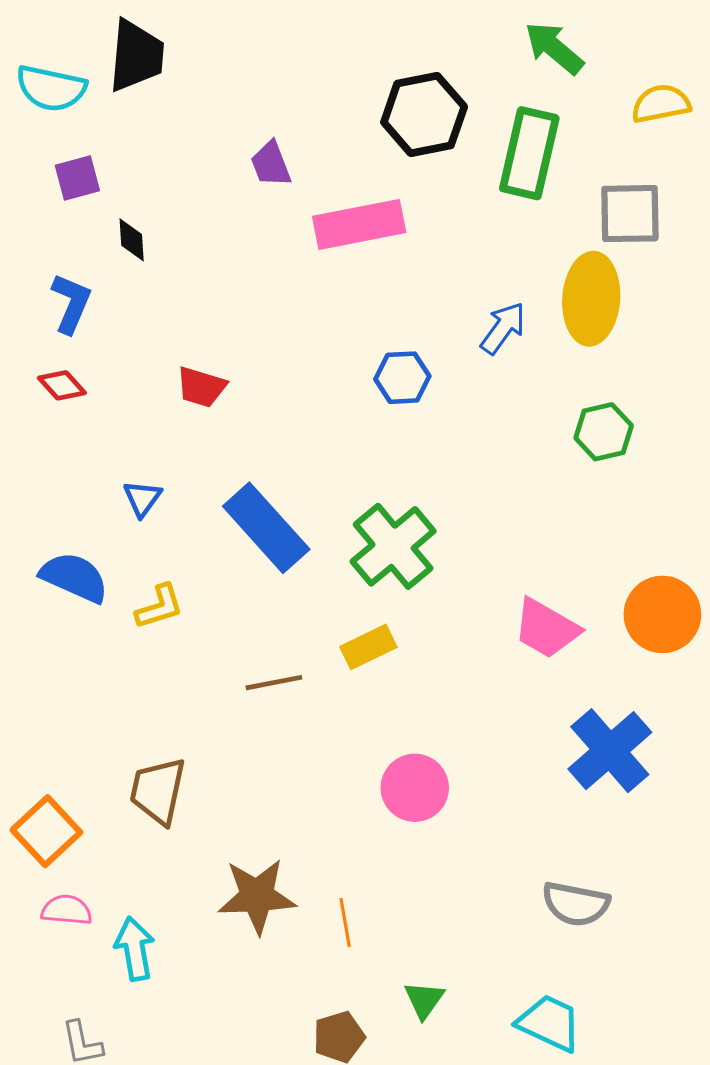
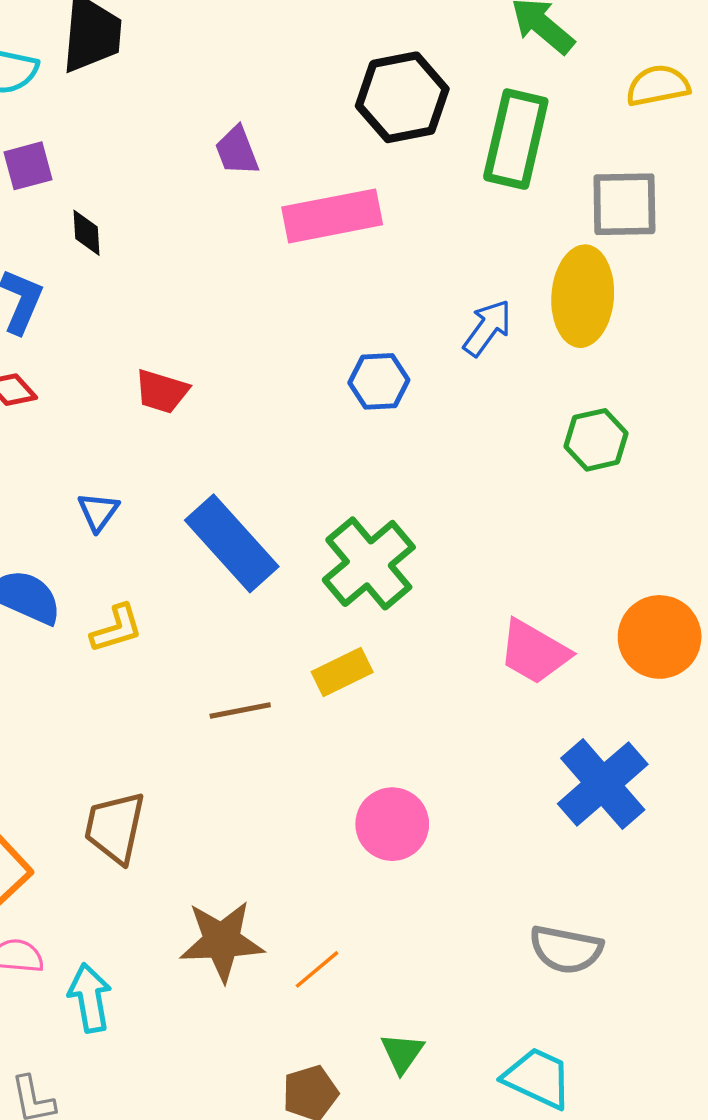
orange line: (345, 922) -> (317, 969), turned 60

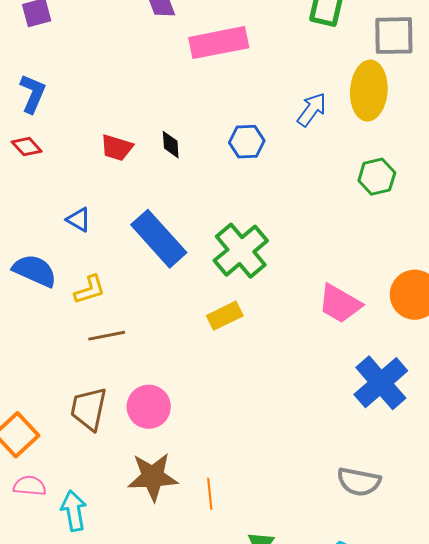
black diamond: (86, 233) -> (171, 145), moved
blue triangle: (98, 512) -> (79, 220), turned -36
brown line: (240, 710) -> (107, 336), moved
pink circle: (392, 824) -> (149, 407), moved
orange line: (317, 969) -> (210, 494), turned -56

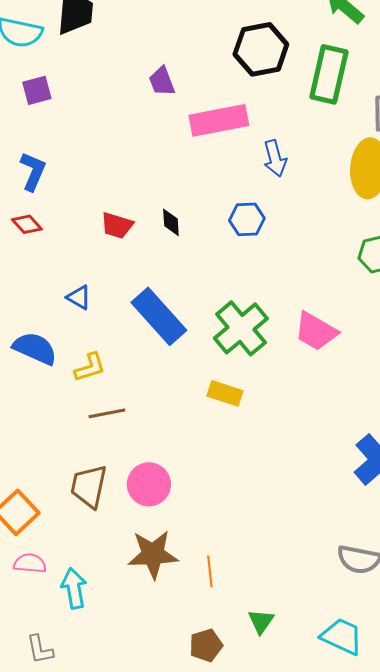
blue arrow: (312, 110) -> (275, 158), moved, turned 129
pink trapezoid: (340, 304) -> (316, 331), moved
yellow rectangle: (225, 316) -> (225, 393), turned 44

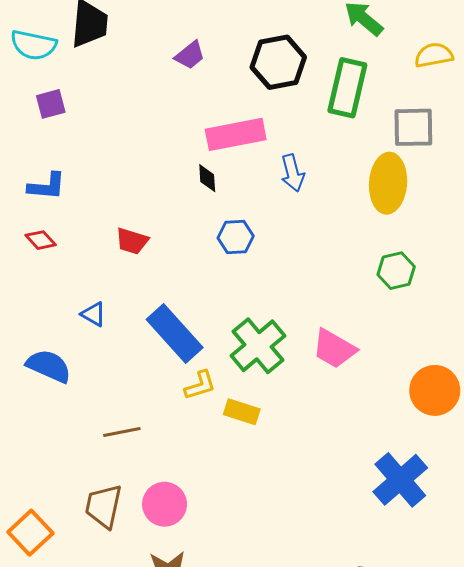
purple trapezoid: (162, 81) -> (190, 55), moved, turned -108
blue L-shape: (33, 171) -> (47, 186), turned 72
blue hexagon: (247, 219) -> (236, 237), moved
black diamond: (171, 222) -> (207, 178), moved
yellow L-shape: (90, 367) -> (200, 385), moved

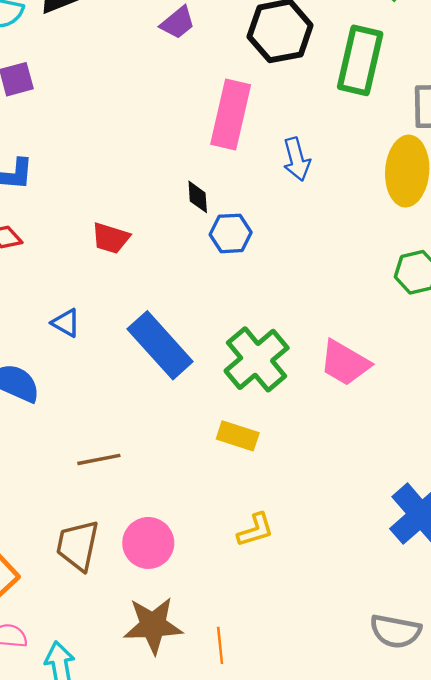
pink rectangle: (236, 134) -> (231, 115), turned -66
black diamond: (207, 178) -> (198, 197), moved
yellow L-shape: (200, 385) -> (255, 530), moved

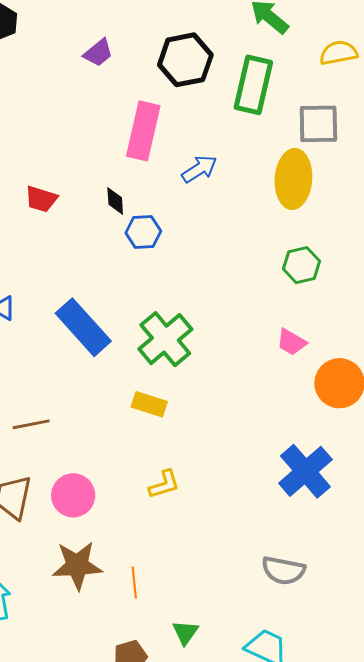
blue arrow: (297, 159) -> (199, 169), turned -108
red trapezoid: (111, 238) -> (41, 199), moved
pink trapezoid: (345, 363) -> (291, 342), moved, size x0.7

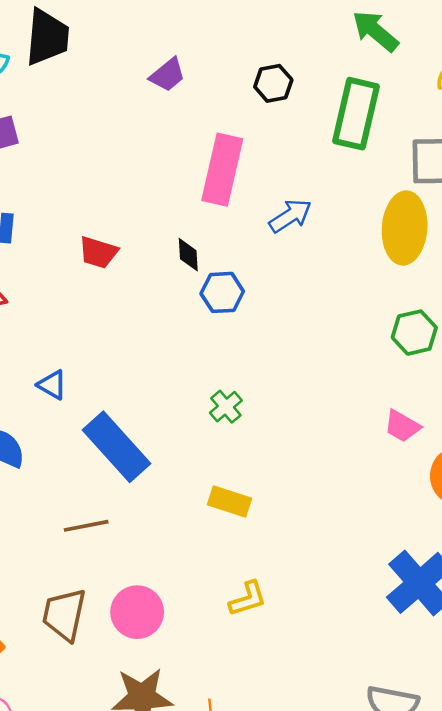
black hexagon: (185, 60) -> (273, 83), size x0.6
blue rectangle: (83, 327) -> (116, 447), moved
green cross: (165, 339) -> (226, 407), moved, size x0.5

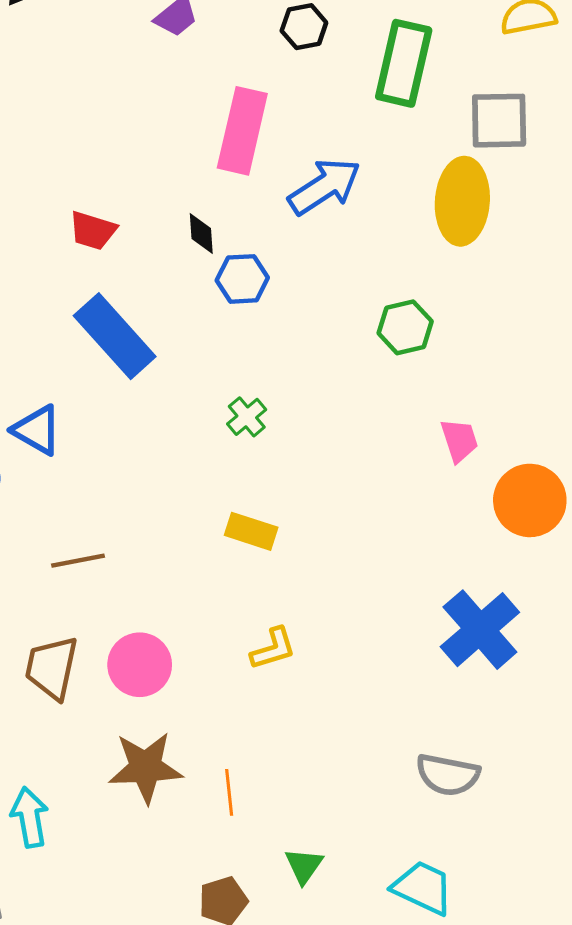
blue arrow: (290, 216) -> (324, 187), size x1.4
green hexagon: (414, 333) -> (405, 327), moved
blue triangle: (52, 385) -> (37, 430), moved, size x1.4
pink trapezoid: (402, 426) -> (459, 440), turned -138
blue rectangle: (116, 447) -> (115, 336), moved

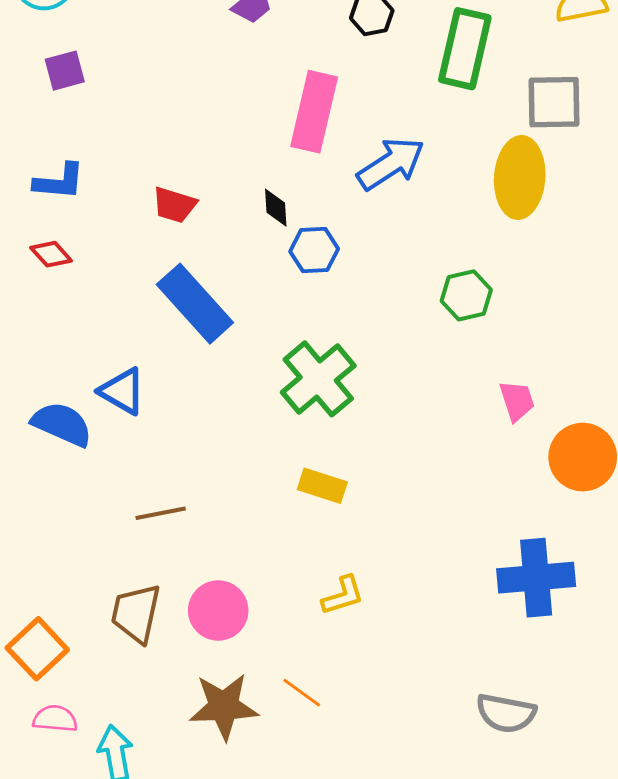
green cross: (247, 417) -> (318, 379), size x2.0
blue cross: (480, 630) -> (536, 578), turned 36
orange line: (229, 792) -> (302, 693), moved, turned -48

